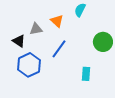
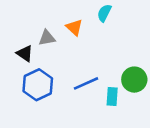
green circle: (103, 42) -> (134, 80), moved
blue line: (59, 49) -> (86, 83), moved, turned 30

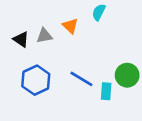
black triangle: (25, 53) -> (21, 39), moved
blue line: (86, 83) -> (81, 79), turned 55

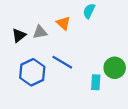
black triangle: (21, 39) -> (19, 35), turned 48
blue line: (81, 79) -> (62, 62), moved

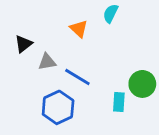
gray triangle: (40, 32) -> (47, 62), moved
blue hexagon: (32, 72) -> (58, 107), moved

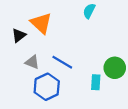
orange triangle: (79, 29) -> (41, 23), moved, size x1.5
gray triangle: (47, 62) -> (32, 62), moved, turned 32

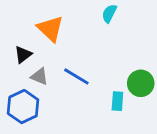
black triangle: (19, 35) -> (23, 55), moved
blue hexagon: (47, 87) -> (23, 107), moved

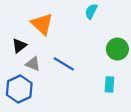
green circle: (141, 83) -> (117, 49), moved
cyan rectangle: (117, 101) -> (109, 84), moved

